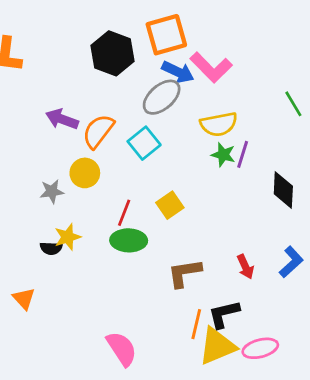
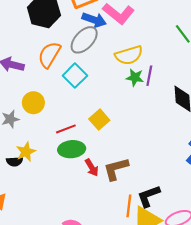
orange semicircle: (98, 131) -> (49, 55), moved
red line: (124, 213) -> (66, 129), turned 54
red arrow: (245, 267) -> (92, 168), moved

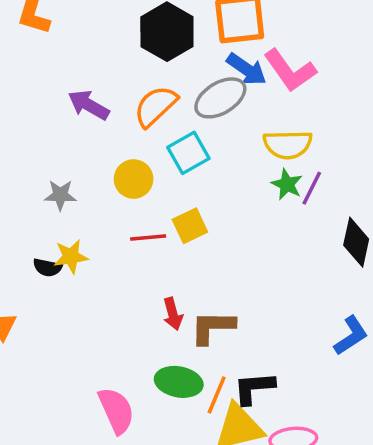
yellow circle: (33, 103) -> (134, 179), moved
yellow square: (99, 120) -> (190, 226), moved
green ellipse: (72, 149) -> (179, 382), moved

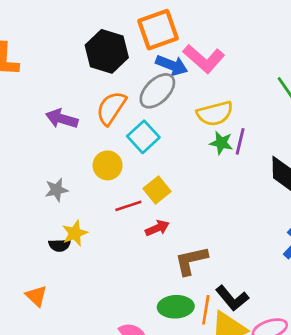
red arrow: (173, 314) -> (157, 228), moved, turned -85
black L-shape: (254, 388) -> (232, 298), turned -112

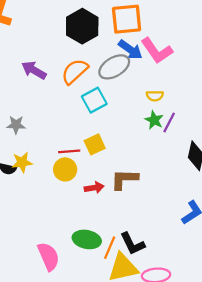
yellow semicircle: (215, 113) -> (155, 96), size x0.6
yellow circle: (108, 165) -> (65, 169), moved
red arrow: (157, 228) -> (94, 188), moved
brown L-shape: (191, 261) -> (124, 179), moved

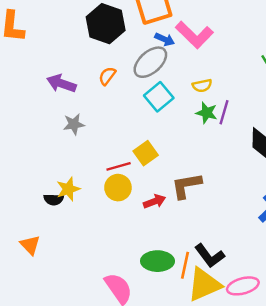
blue arrow: (130, 50) -> (165, 39), size x0.7
orange semicircle: (75, 71) -> (107, 76), size x0.6
cyan square: (94, 100) -> (159, 97), moved
gray star: (16, 125) -> (74, 124), moved

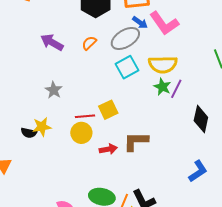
yellow semicircle: (202, 86) -> (163, 65), size x1.8
gray star: (74, 124) -> (54, 90), moved, turned 30

